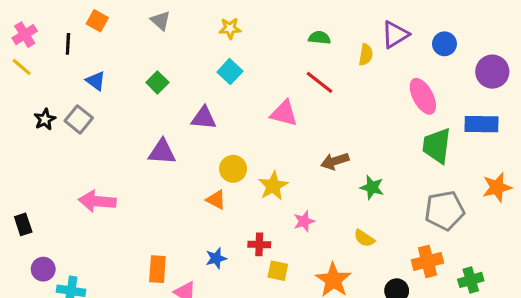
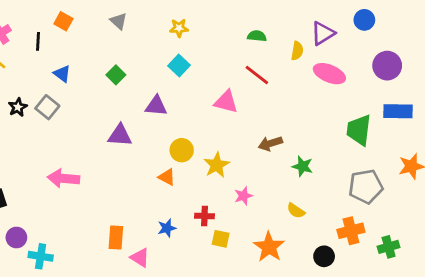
blue circle: (444, 44) -> (364, 20), moved
purple circle: (492, 72) -> (387, 66), moved
pink ellipse: (423, 96) -> (329, 74), moved, turned -40

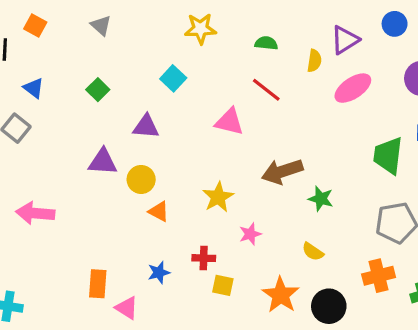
yellow star: (179, 28) -> (200, 29), moved, size x1.4
pink ellipse: (329, 74) -> (353, 88), turned -56
brown arrow: (270, 143) -> (282, 171), size x1.4
yellow circle: (182, 150) -> (141, 179), moved
black circle: (324, 256) -> (329, 306), moved, size x1.4

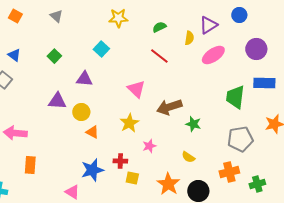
green semicircle: (266, 43) -> (159, 27), turned -32
pink triangle: (229, 122) -> (136, 89), moved, turned 30
blue star: (159, 273) -> (92, 170), size x1.6
orange rectangle: (98, 284) -> (30, 165), moved

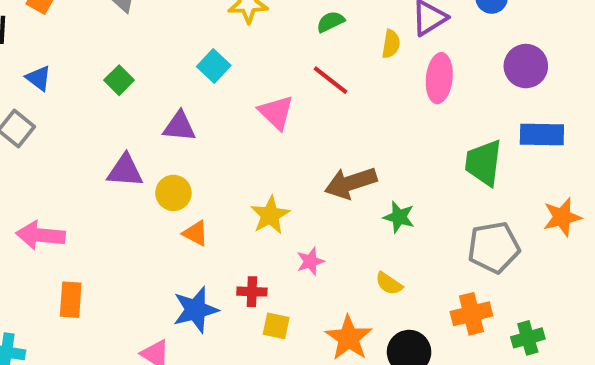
pink ellipse: (213, 55) -> (439, 78), turned -50
pink triangle: (136, 89) -> (276, 112), moved

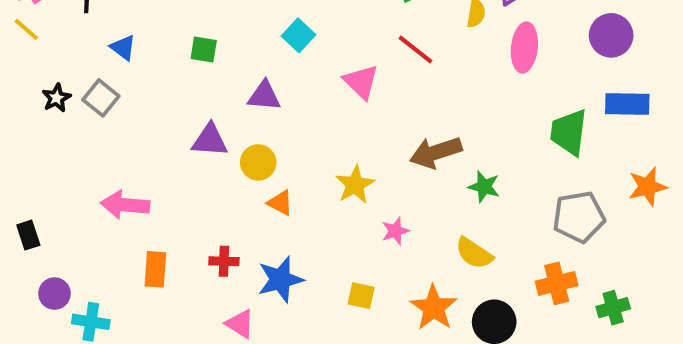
green square: (119, 80) -> (204, 49), turned -36
yellow semicircle: (389, 284) -> (474, 253), size x1.4
red cross: (252, 292) -> (224, 261), moved

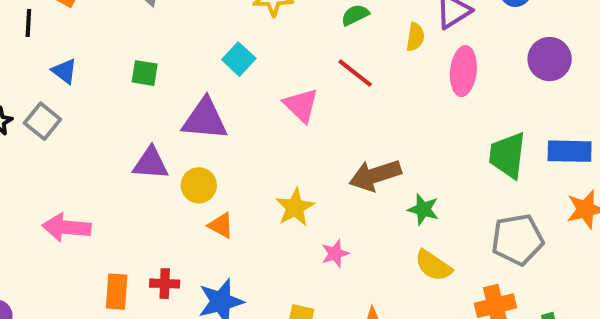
purple triangle: (264, 96) -> (205, 119), size x1.4
blue rectangle: (627, 104) -> (570, 151), moved
yellow semicircle: (474, 253) -> (433, 265), moved
orange rectangle: (155, 269) -> (117, 292), moved

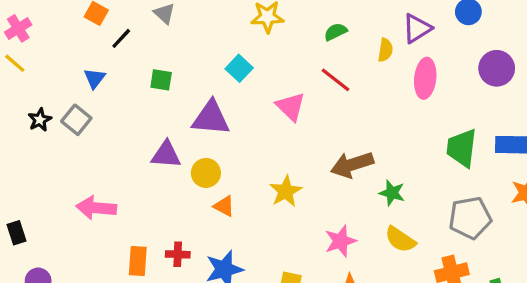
black line: (28, 23) -> (121, 38), moved, turned 40
blue triangle: (64, 71) -> (95, 78), turned 30
pink star: (335, 253) -> (340, 241), moved, size x1.4

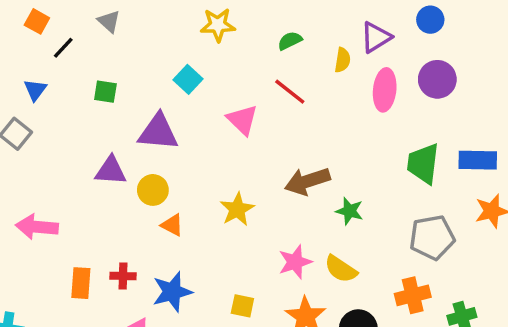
purple circle: (497, 68) -> (437, 79), moved
yellow semicircle: (400, 239) -> (341, 269), moved

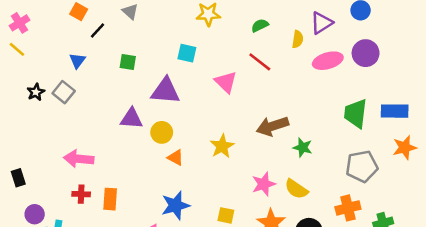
cyan square: (188, 79) -> (187, 53), turned -30
pink ellipse: (385, 90) -> (328, 61), turned 68
red cross: (123, 276) -> (81, 194), moved

